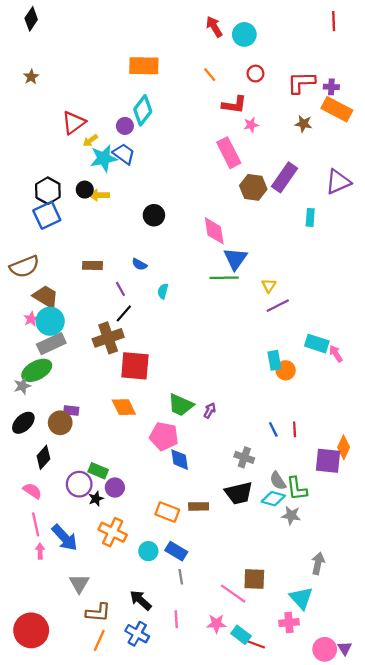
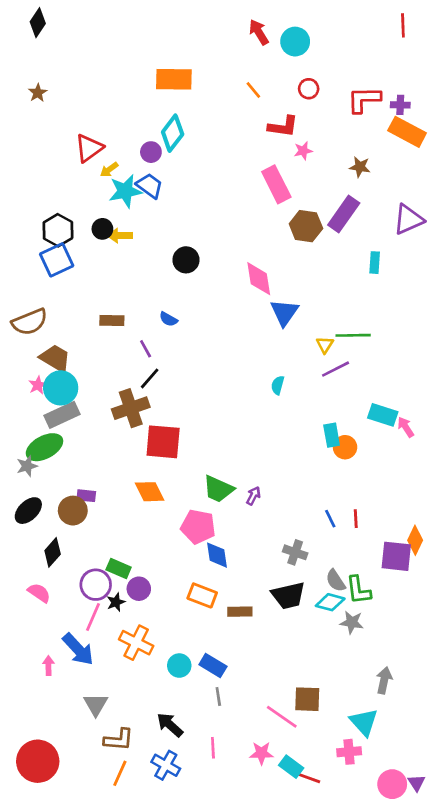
brown star: (303, 124) -> (360, 167), moved
green line: (224, 278) -> (353, 335), moved
cyan semicircle: (163, 291) -> (278, 385), moved
orange rectangle: (167, 512) -> (202, 595), moved
pink line: (36, 524) -> (93, 617), moved, turned 35

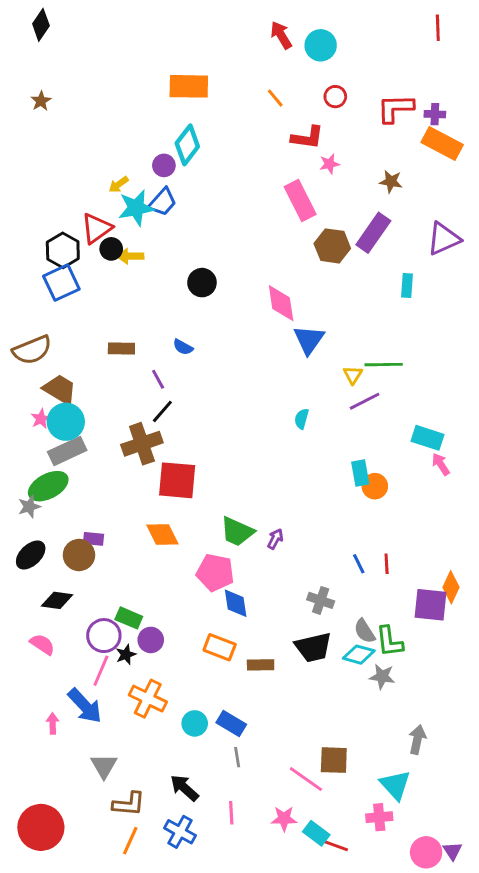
red triangle: (89, 148) -> (97, 228), moved
blue trapezoid: (150, 186) -> (162, 202), turned 96
cyan rectangle: (383, 415) -> (428, 438), moved
black diamond: (53, 552) -> (57, 600), turned 56

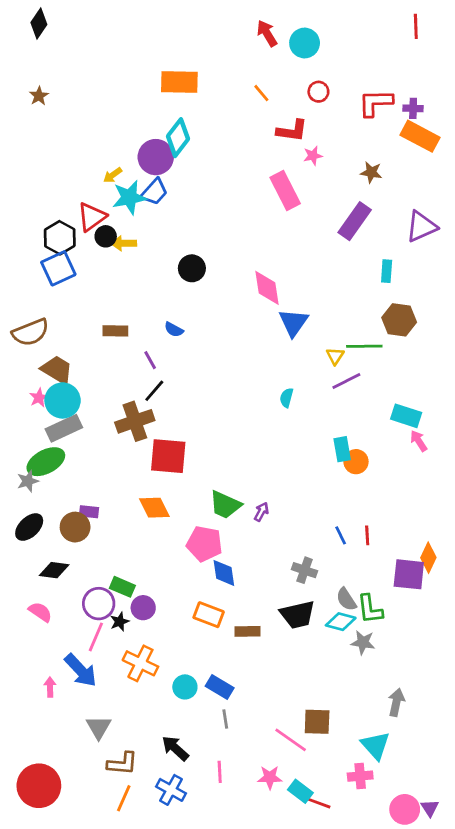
purple circle: (164, 165) -> (156, 157), size x1.6
brown hexagon: (332, 246) -> (399, 320), moved

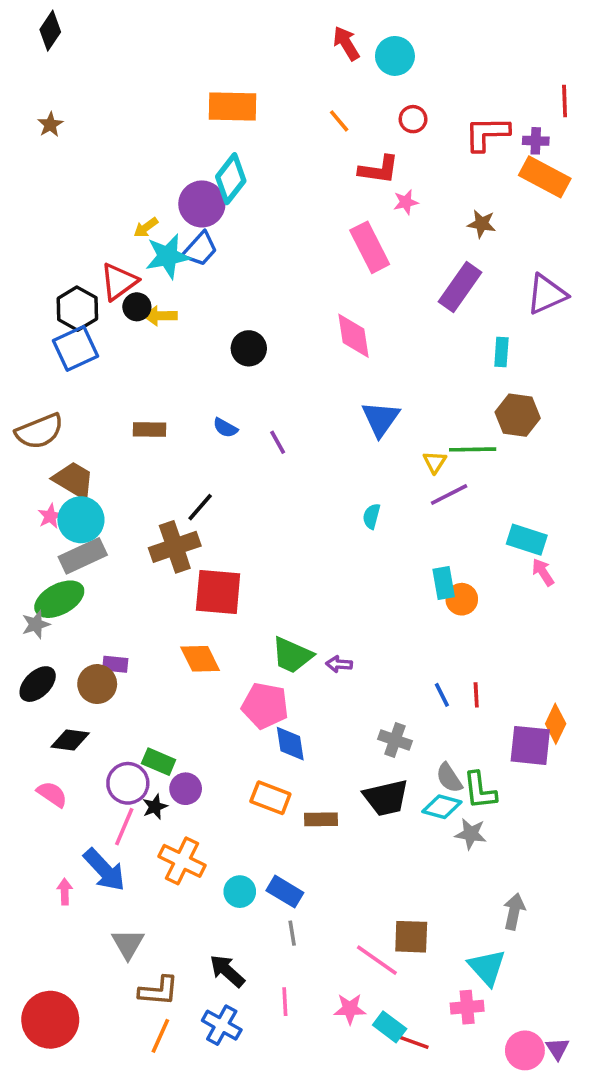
red line: (416, 26) -> (565, 101), moved
pink diamond: (267, 288) -> (353, 336), moved
purple line: (150, 360) -> (278, 442), moved
purple arrow: (261, 512) -> (339, 664), turned -114

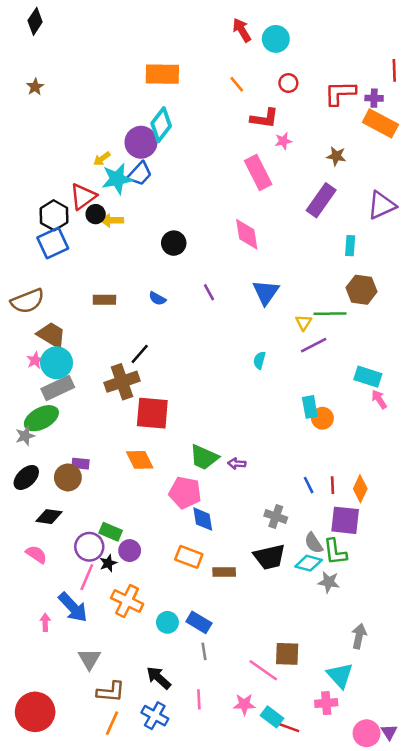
purple line: (278, 442) -> (209, 292), moved
orange diamond: (556, 724) -> (360, 489), moved
purple square: (530, 745) -> (345, 520), moved

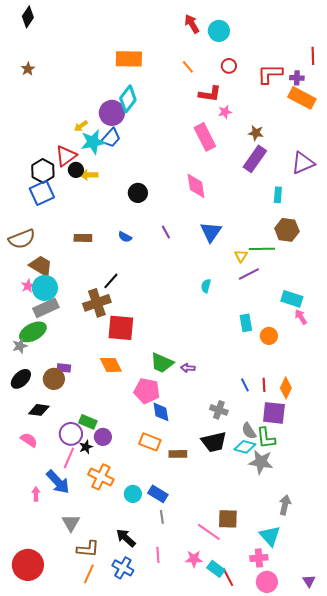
brown star: (336, 156) -> (256, 133), moved
orange circle: (322, 418) -> (269, 336), moved
gray star: (329, 582) -> (261, 462), size x1.4
red line: (287, 727) -> (228, 577), turned 42
pink circle: (367, 733) -> (267, 582), moved

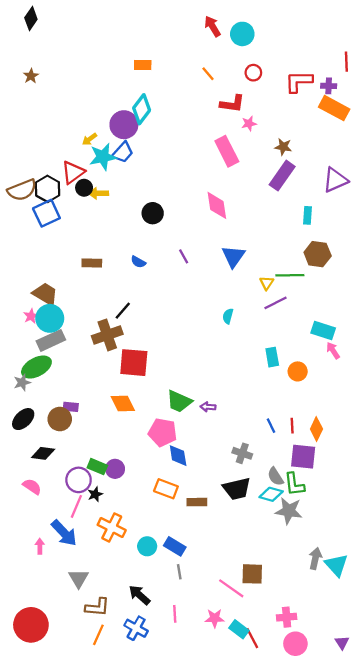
orange rectangle: (129, 59) -> (143, 65), size x0.6
brown semicircle: (22, 239) -> (22, 190), moved
purple circle: (103, 437) -> (115, 469), moved
cyan triangle: (270, 536) -> (336, 565), moved

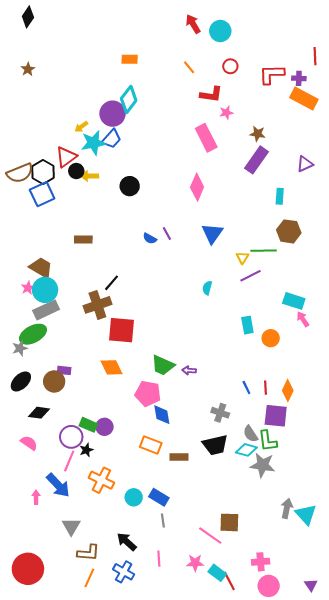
purple triangle: (335, 180) -> (305, 164), size x0.7
pink diamond: (217, 205) -> (197, 187), turned 32
black circle: (153, 213) -> (130, 186), moved
blue semicircle: (138, 262) -> (150, 238), moved

